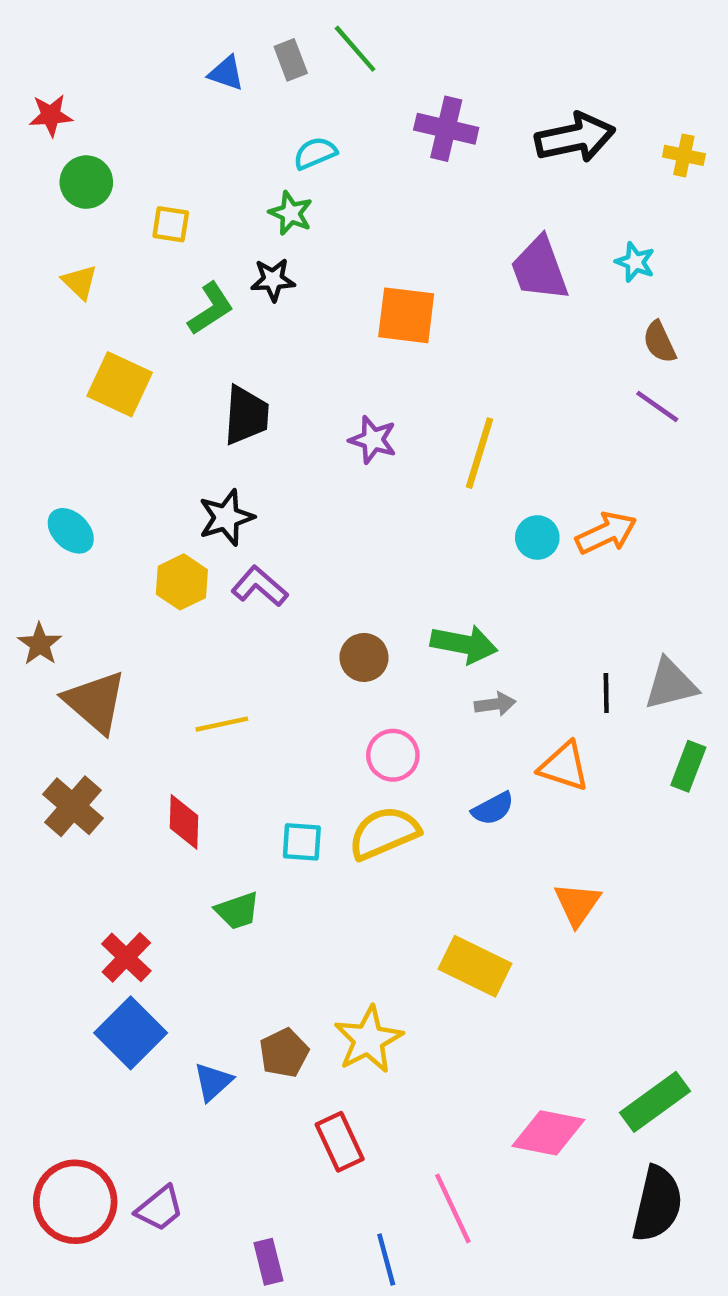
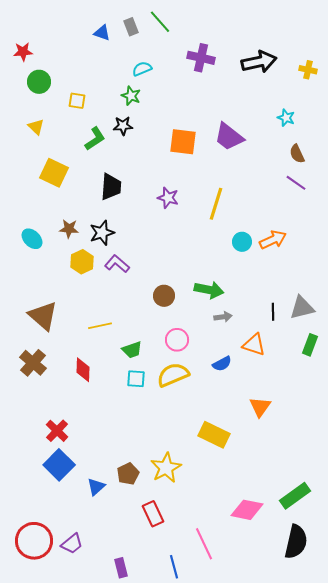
purple trapezoid: (540, 269) -> (229, 137), moved, turned -32
brown star: (40, 644) -> (69, 229), moved, turned -30
green trapezoid: (237, 911) -> (132, 350), moved

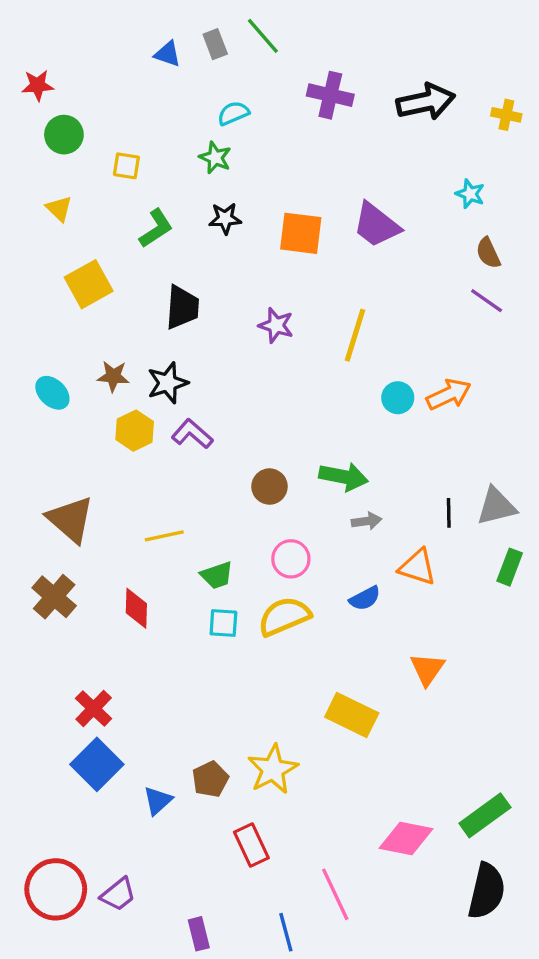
black star: (123, 126) -> (225, 218), moved
yellow square: (54, 173) -> (89, 284), turned 36

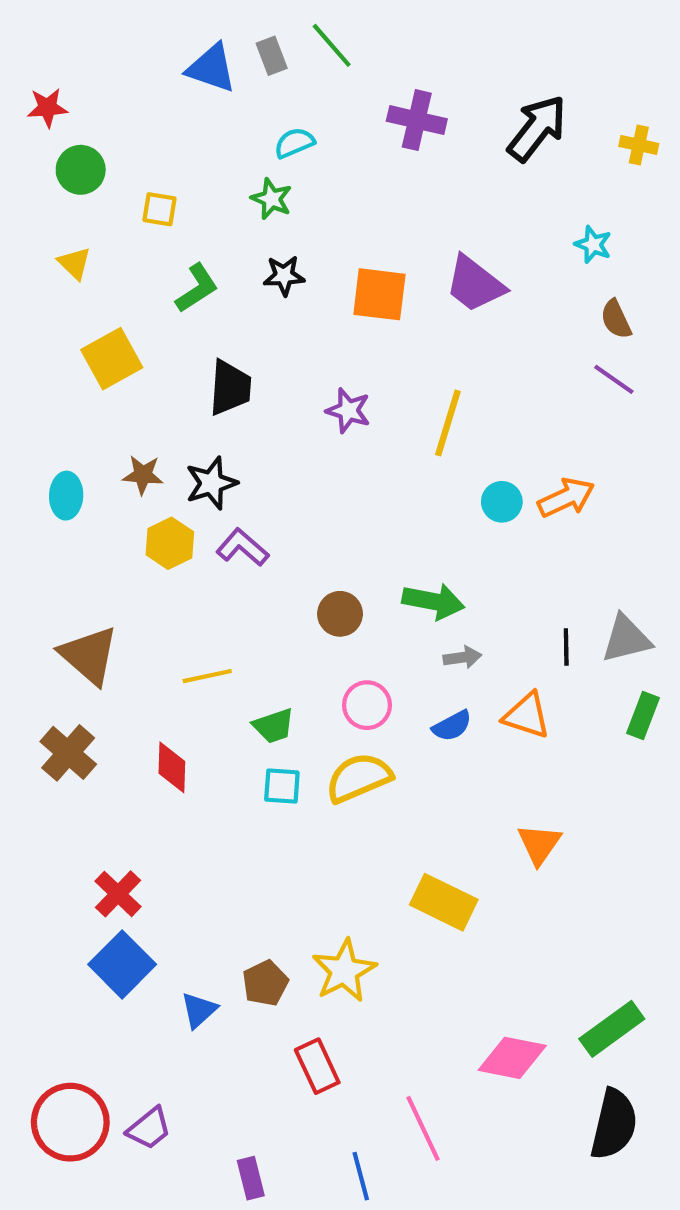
blue triangle: (168, 54) -> (211, 68), size x1.5
black arrow: (426, 102) -> (537, 128), turned -40
cyan ellipse: (52, 393) -> (66, 496), turned 48
blue semicircle: (365, 598) -> (452, 726), moved

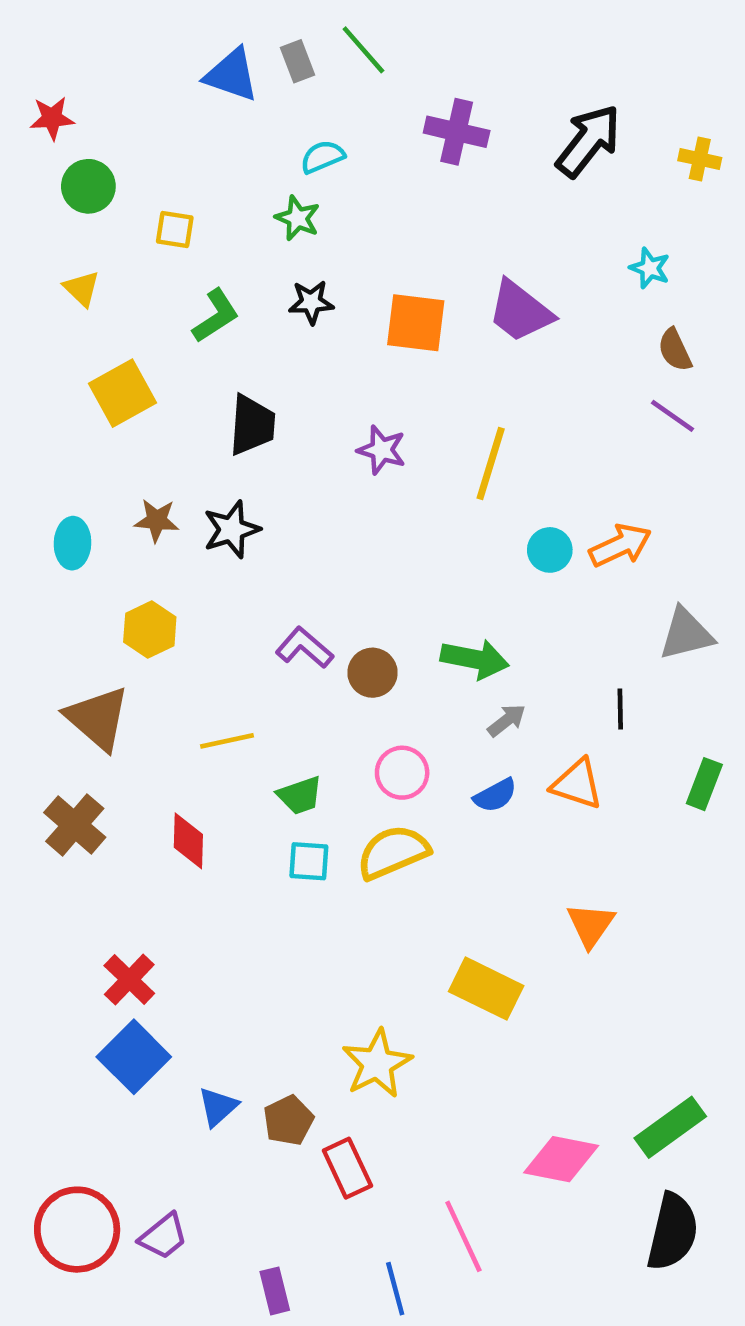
yellow hexagon: (170, 543) -> (150, 629), moved
purple L-shape: (242, 547) -> (304, 648), moved
gray triangle: (626, 639) -> (686, 634), moved
gray arrow: (462, 657) -> (507, 720), turned -30
brown pentagon: (265, 983) -> (288, 1120), moved

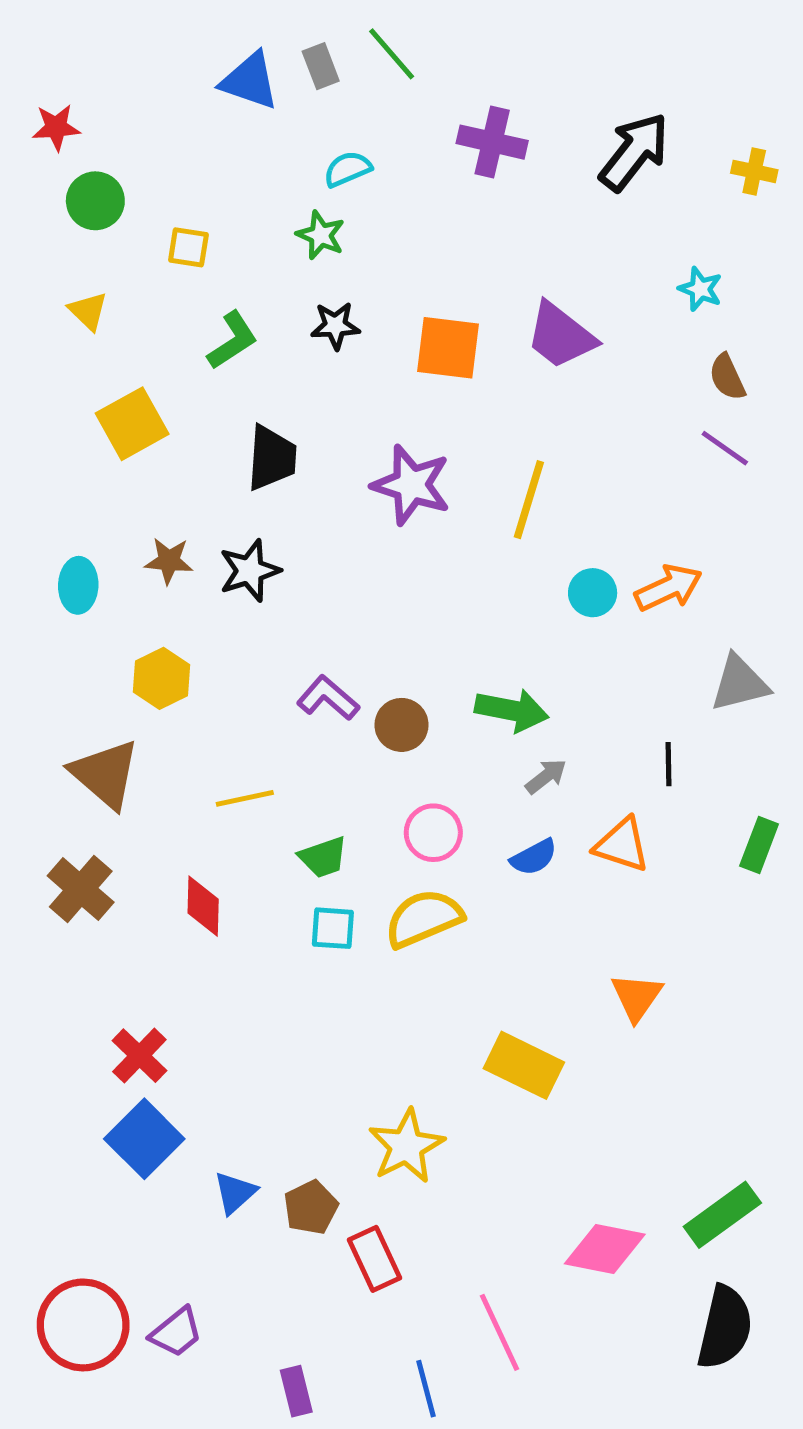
purple star: (382, 450) -> (411, 485), size x1.5

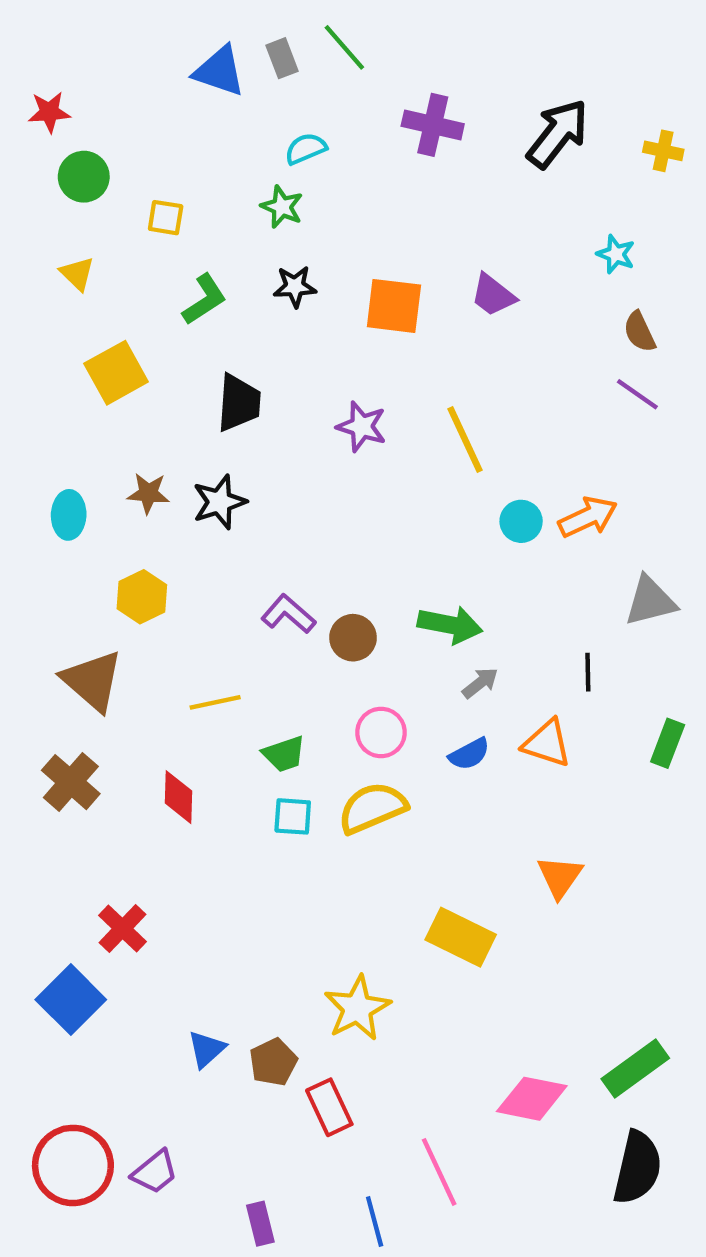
purple trapezoid: (561, 336) -> (493, 295), size x0.7
purple star: (411, 485) -> (362, 427), size x0.7
yellow line: (529, 500) -> (465, 439), turned -42
blue square: (144, 1139) -> (71, 1000), moved

